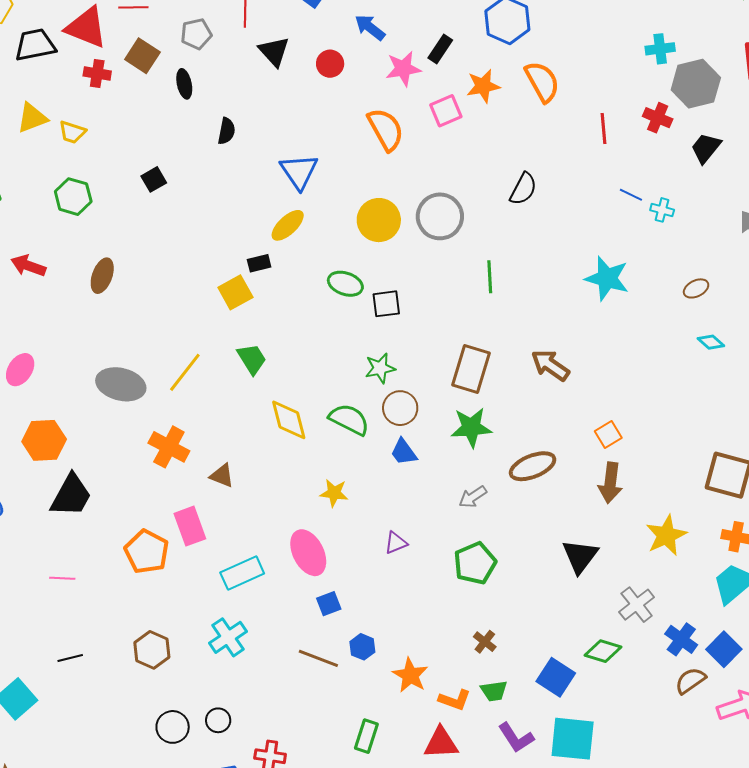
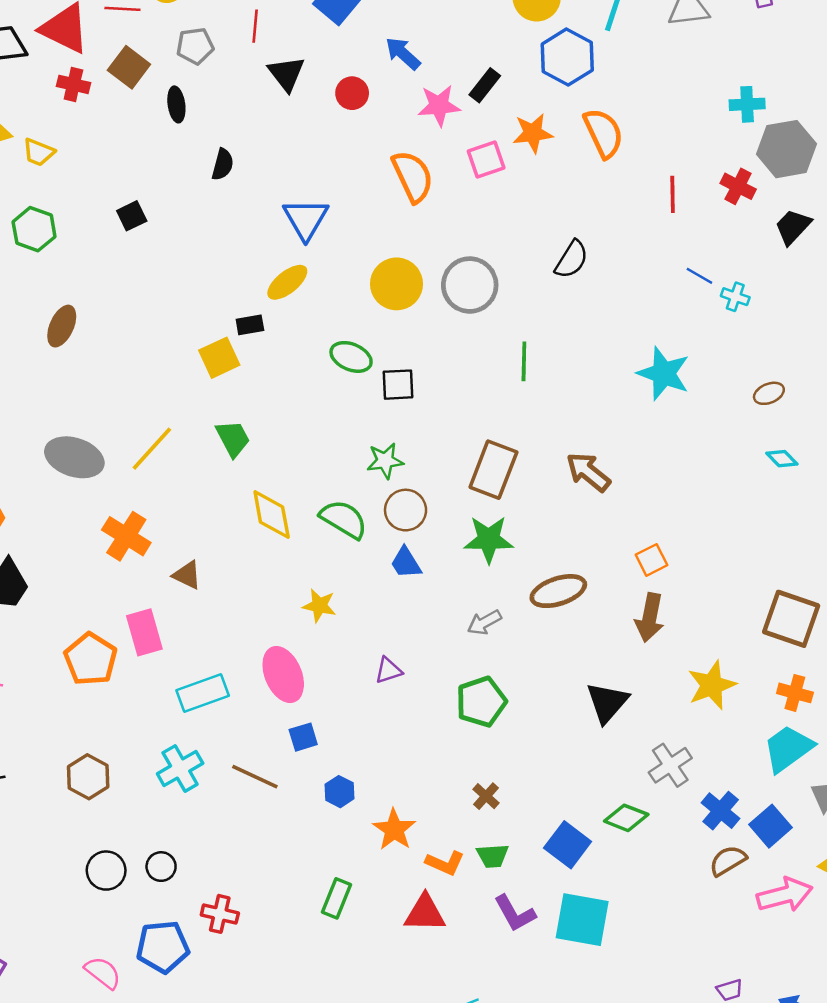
brown line: (318, 658) -> (255, 777), moved

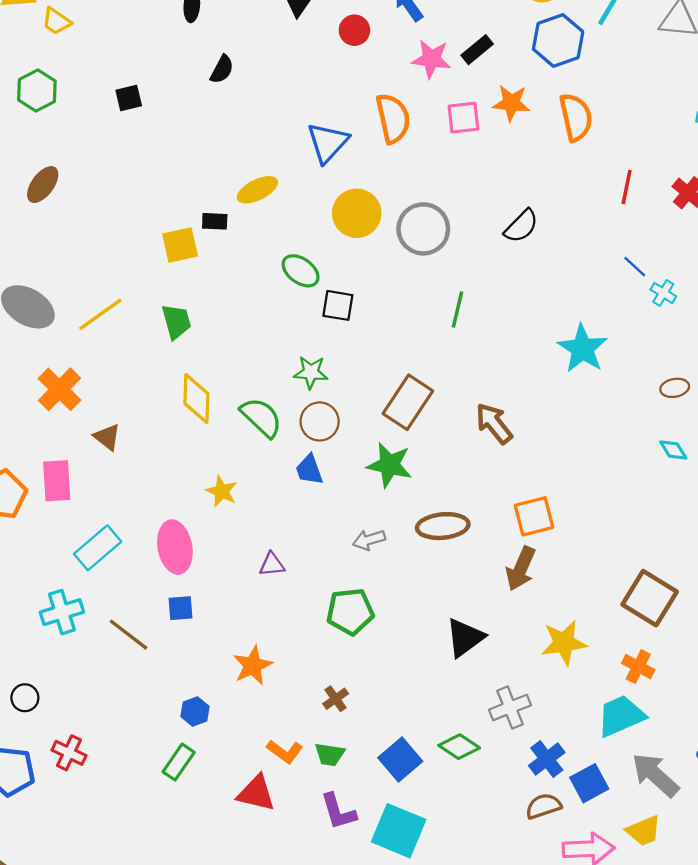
blue triangle: (306, 219) -> (328, 143), moved
orange square: (651, 560) -> (534, 516), size x1.4
cyan rectangle: (203, 693) -> (98, 548), turned -33
blue hexagon: (339, 792) -> (195, 712), moved
orange star: (394, 830) -> (253, 666), moved

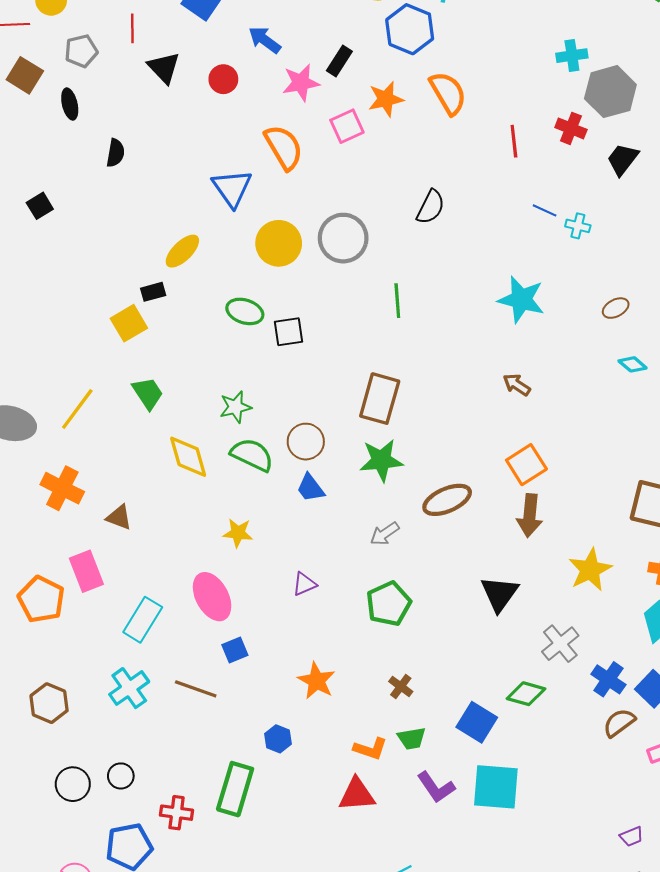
green star: (311, 372) -> (235, 407), moved
brown arrow: (494, 423) -> (517, 385), moved, size x0.7
green rectangle: (179, 762) -> (235, 789), moved, size x1.5

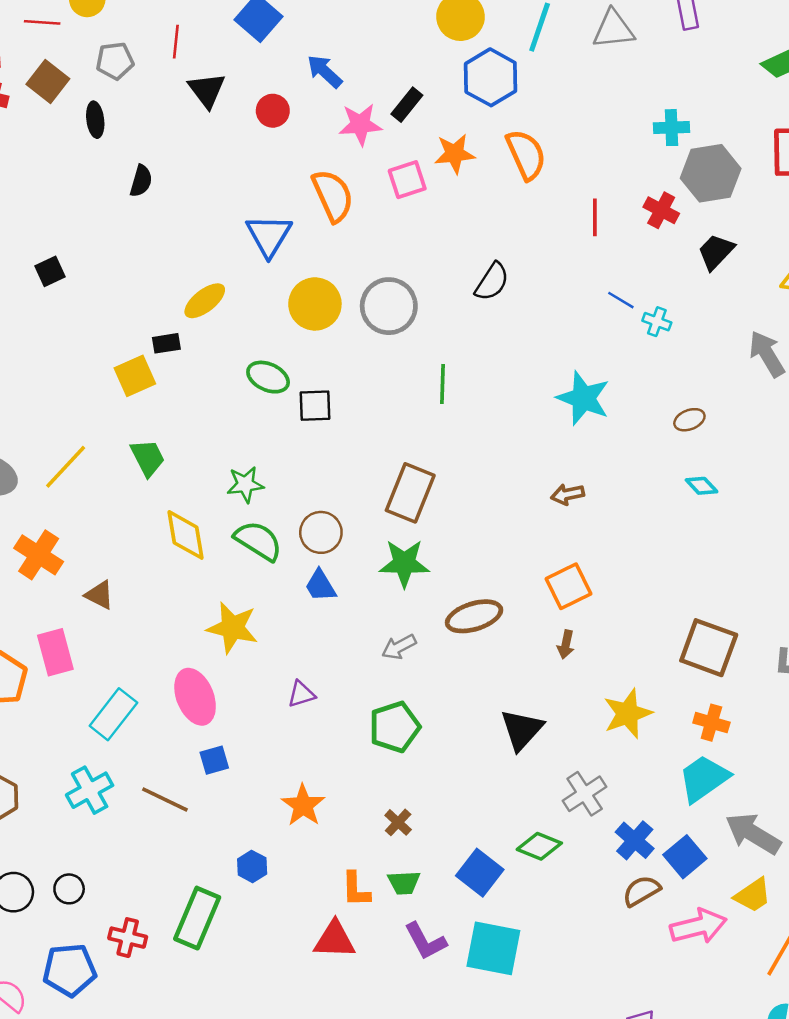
black square: (40, 206) -> (50, 271), moved
brown arrow: (517, 385) -> (568, 494), turned -52
brown arrow: (530, 515) -> (566, 644), size x0.6
yellow star: (238, 533) -> (232, 628), size x1.5
orange L-shape: (370, 749) -> (356, 889), turned 64

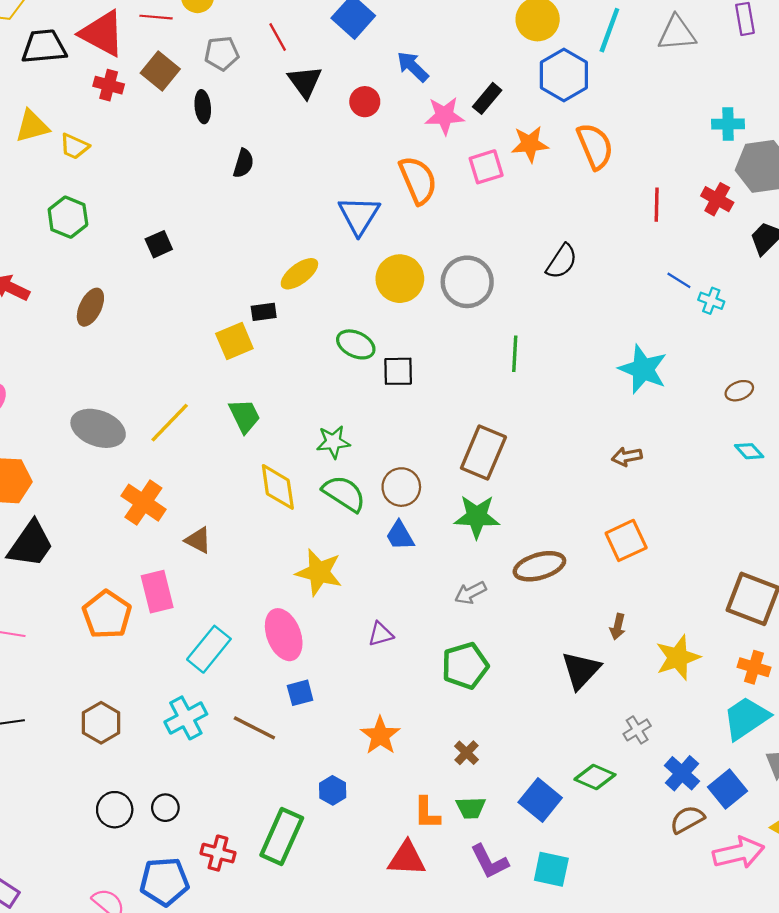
red line: (176, 42) -> (278, 37), turned -36
brown arrow: (566, 644) -> (618, 627), moved
gray cross: (585, 794) -> (637, 730), size x0.7
cyan square: (493, 948) -> (551, 869), size x0.7

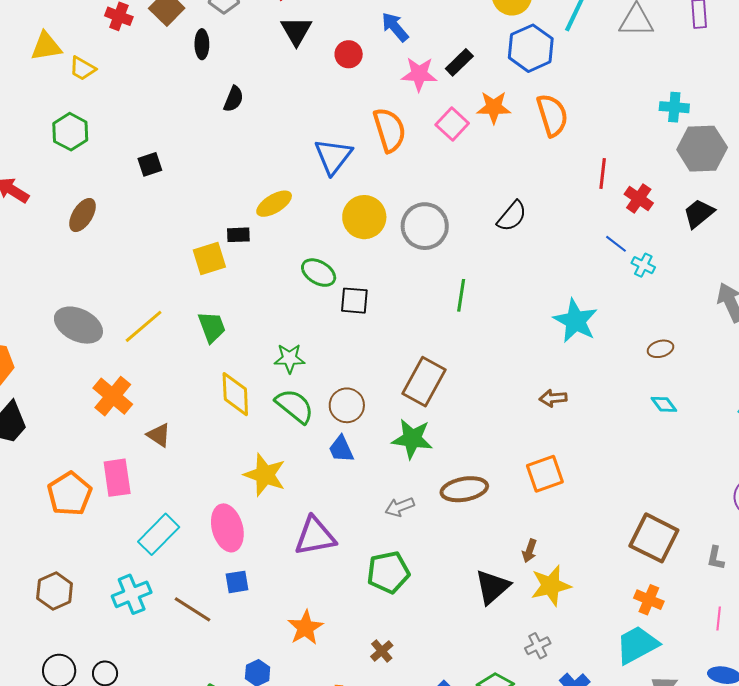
pink square: (486, 167) -> (452, 124), turned -36
red cross: (717, 199) -> (639, 199), moved
purple triangle: (381, 634) -> (315, 536), size x1.8
yellow star: (678, 658) -> (551, 586), moved

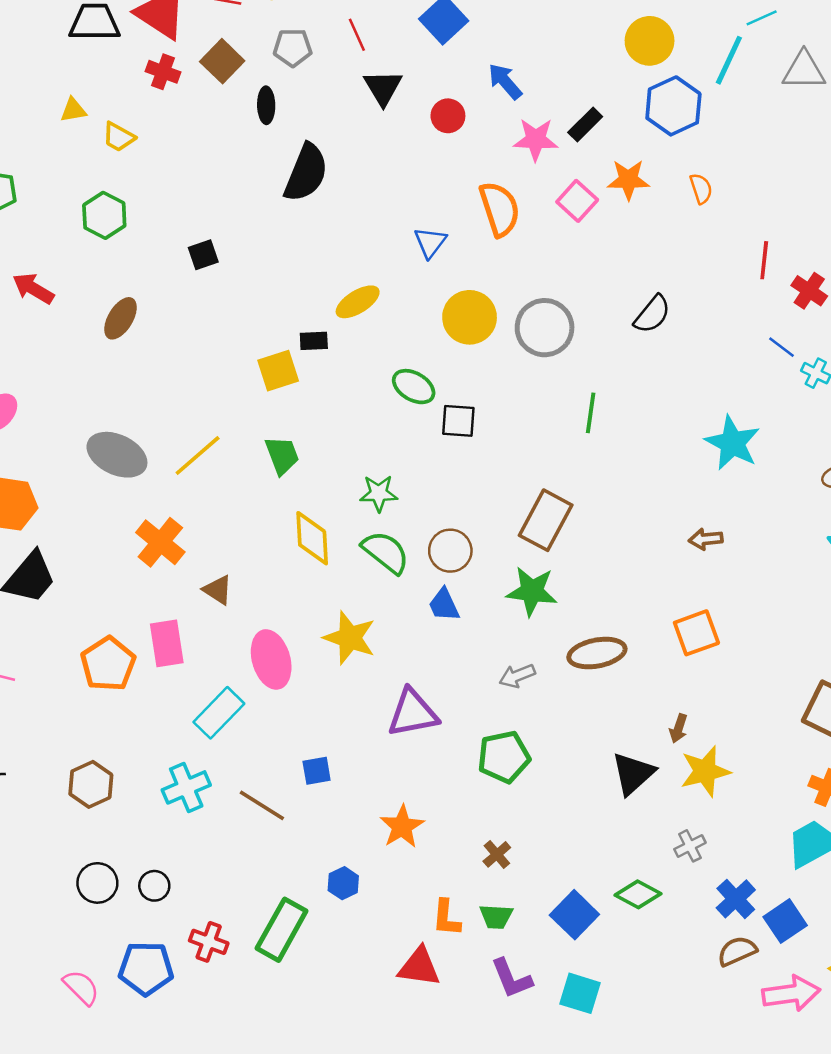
yellow triangle: (46, 46) -> (73, 110), size x0.7
black semicircle: (234, 99) -> (306, 173), size x1.8
orange semicircle: (552, 115) -> (701, 189), size x0.6
blue triangle: (333, 156) -> (430, 242), size x0.7
pink ellipse: (227, 528) -> (271, 659), moved

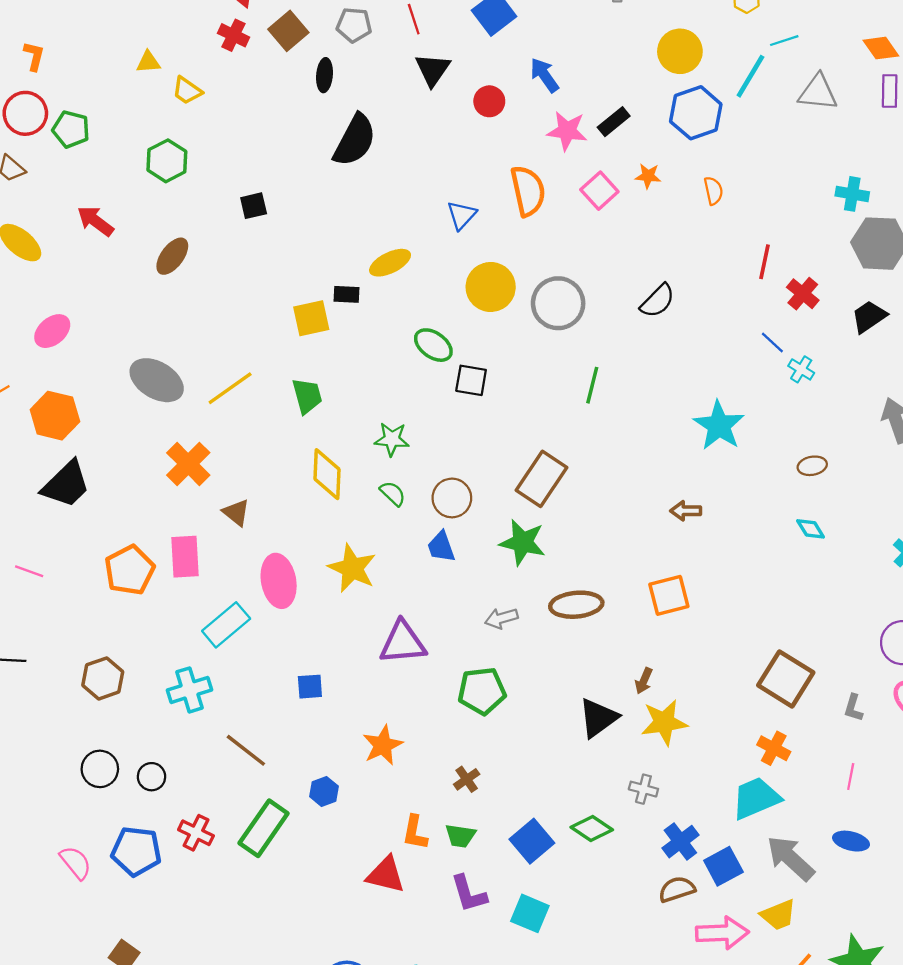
orange star: (628, 180) -> (648, 176), size x0.7
green semicircle: (386, 552) -> (393, 494), size x0.6
brown line: (262, 805) -> (246, 750), moved
gray cross: (690, 846) -> (643, 789), turned 36

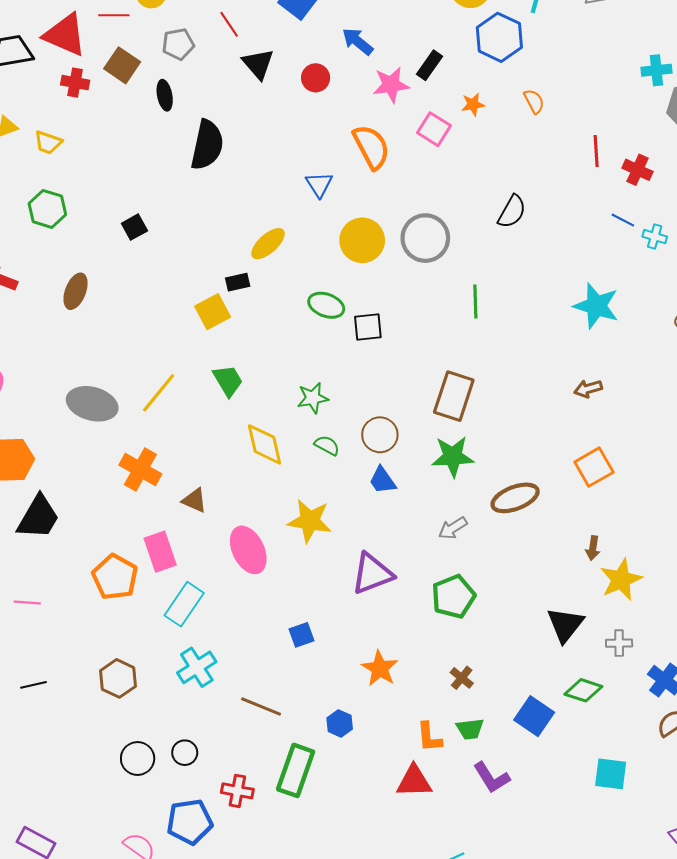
cyan rectangle: (226, 625) -> (184, 604), moved
black triangle: (598, 718) -> (565, 625), moved
cyan square: (530, 913) -> (611, 774), moved

